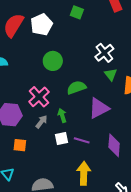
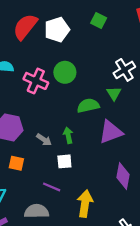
green triangle: (111, 74) -> (114, 93), moved
pink cross: (39, 97) -> (36, 81), moved, turned -30
gray arrow: (41, 122) -> (44, 140), turned 80
purple line: (82, 140) -> (52, 187), moved

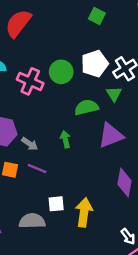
white pentagon: (57, 30) -> (95, 64), moved
gray arrow: (44, 140) -> (30, 144), moved
white square: (64, 161) -> (56, 204), moved
purple line: (52, 187) -> (37, 169), moved

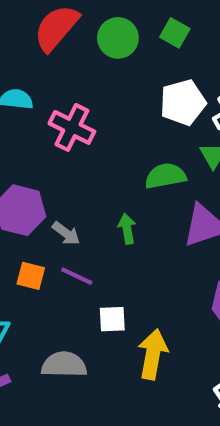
green square: (97, 16) -> (175, 33), moved
green circle: (61, 72) -> (118, 38), moved
white square: (56, 204) -> (112, 319), moved

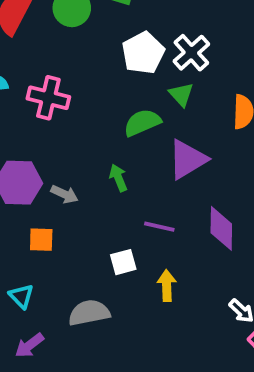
purple line: (77, 276) -> (159, 227), moved
yellow arrow: (153, 354) -> (167, 286), size x0.7

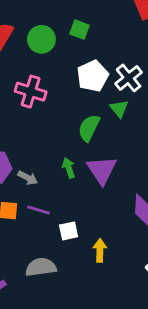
pink cross: (48, 98) -> (31, 92), moved
green semicircle: (142, 123) -> (89, 128), turned -44
purple triangle: (187, 159) -> (102, 170), moved, turned -36
purple line: (159, 227) -> (38, 210), moved

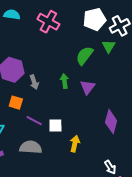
purple triangle: (102, 170) -> (88, 87), size x0.7
gray arrow: (28, 178) -> (34, 82), turned 32
purple line: (38, 210) -> (34, 121), moved

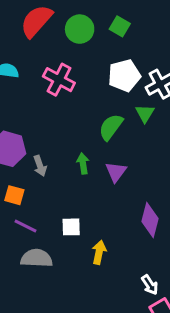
purple line: (34, 121) -> (26, 226), moved

